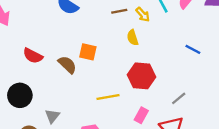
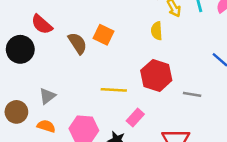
black circle: (20, 95) -> (20, 49), moved
gray line: (179, 98) -> (192, 94), moved, turned 35
pink rectangle: (141, 115) -> (135, 118), moved

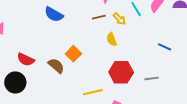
orange square: (104, 35) -> (73, 54), turned 35

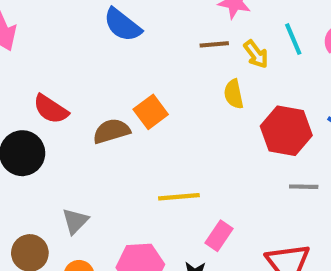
brown semicircle: (56, 66) -> (111, 131), turned -66
red hexagon: (121, 72) -> (286, 131), moved

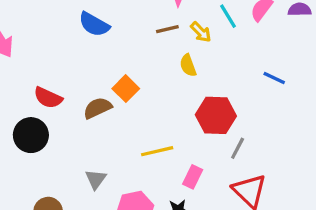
red hexagon: (286, 131) -> (216, 115), moved
gray line: (304, 187) -> (238, 148), moved, turned -55
gray triangle: (75, 221) -> (96, 179), moved

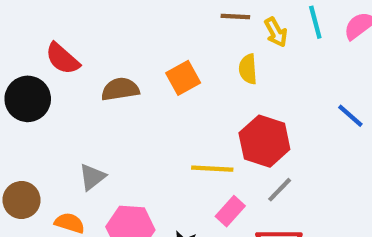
orange square: (126, 89) -> (183, 78), moved
yellow line: (157, 151) -> (212, 169), moved
pink rectangle: (193, 177) -> (230, 211), moved

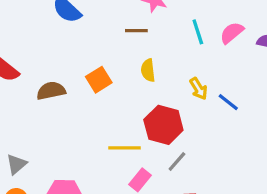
yellow arrow: (276, 32) -> (199, 89), moved
gray triangle: (92, 177) -> (16, 164), moved

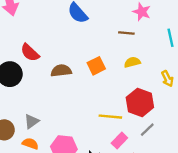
yellow semicircle: (148, 70) -> (132, 62), turned 77

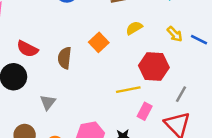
brown semicircle: (61, 71) -> (65, 58), turned -60
gray triangle: (32, 121) -> (48, 102), moved
gray line: (147, 130) -> (181, 94), moved

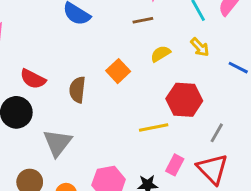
yellow arrow: (175, 34) -> (200, 47), moved
gray triangle: (48, 102) -> (57, 143), size x1.5
pink rectangle: (145, 111) -> (175, 165), moved

